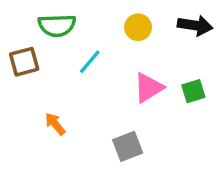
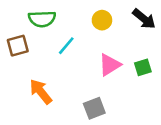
black arrow: (195, 25) -> (144, 19), turned 30
orange arrow: (55, 124) -> (41, 92), size x1.5

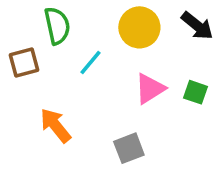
green semicircle: (42, 19) -> (57, 26), turned -100
yellow circle: (102, 20) -> (139, 27), size x1.5
green square: (143, 67) -> (195, 92), turned 36

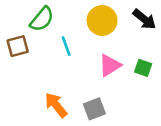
green semicircle: (57, 26) -> (42, 19), turned 52
cyan line: (90, 62) -> (66, 46), turned -60
orange arrow: (55, 125) -> (56, 105), moved

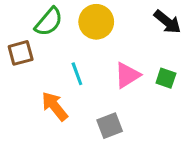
yellow circle: (102, 20) -> (96, 22), moved
cyan line: (66, 46) -> (77, 74), moved
orange arrow: (56, 105) -> (55, 106), moved

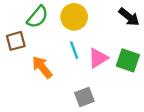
cyan line: (77, 74) -> (74, 50), moved
green square: (166, 78) -> (128, 60), size x1.5
orange arrow: (55, 106) -> (42, 67), moved

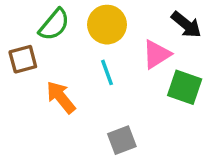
pink triangle: (98, 58) -> (157, 54), moved

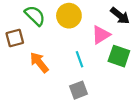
green semicircle: (54, 25) -> (35, 16), turned -85
cyan line: (107, 72) -> (80, 59), moved

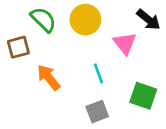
pink triangle: (101, 35) -> (125, 43), turned -36
green square: (119, 56) -> (143, 96), moved

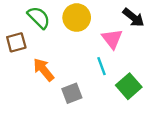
cyan line: (99, 73) -> (102, 66), moved
green square: (143, 96) -> (129, 86), turned 30
gray square: (97, 112) -> (72, 93), moved

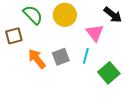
cyan line: (102, 66) -> (86, 56), turned 35
gray square: (72, 93) -> (61, 57), moved

